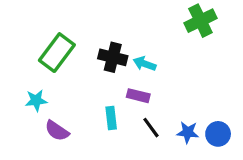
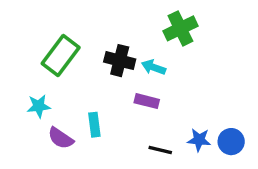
green cross: (200, 21) -> (180, 28), moved
cyan rectangle: (111, 118) -> (94, 125), moved
black line: (151, 128) -> (160, 150), moved, turned -40

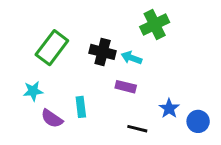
blue star: (199, 140) -> (169, 108), moved, turned 30

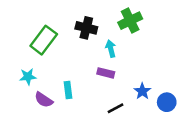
black cross: (103, 52) -> (86, 28), moved
cyan arrow: (131, 58) -> (111, 49), turned 56
black line: (137, 129) -> (116, 108), turned -42

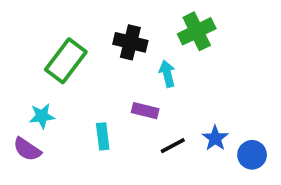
purple rectangle: (106, 73) -> (145, 111), moved
purple semicircle: (44, 100) -> (27, 149), moved
black line: (116, 108) -> (173, 146), moved

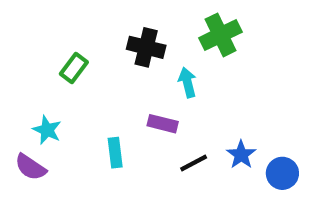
green rectangle: (66, 61) -> (74, 68), size x0.6
cyan star: (42, 116) -> (47, 130), turned 30

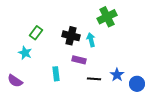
black cross: (146, 47) -> (71, 36), moved
cyan star: (47, 130) -> (25, 53), moved
black line: (194, 163) -> (94, 79), turned 32

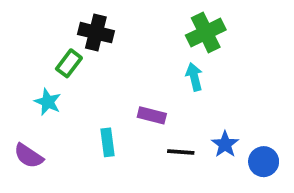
black cross: (71, 36) -> (96, 33), moved
cyan arrow: (91, 40) -> (194, 77), moved

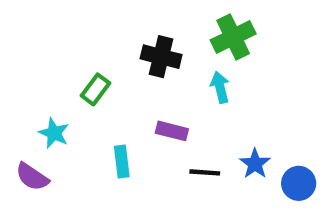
black cross: (96, 33) -> (161, 57), moved
green rectangle: (69, 63) -> (96, 89), moved
cyan star: (48, 102) -> (54, 133), moved

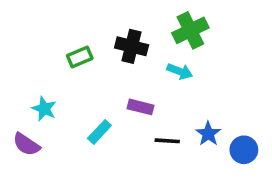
cyan arrow: (220, 87) -> (180, 71), turned 125
green rectangle: (96, 89) -> (80, 57), moved, turned 30
cyan rectangle: (122, 161) -> (99, 132), turned 50

